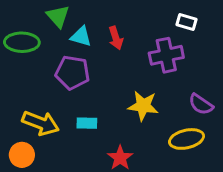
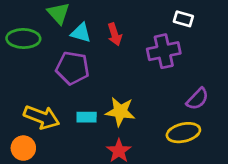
purple semicircle: (201, 104) -> (197, 99), turned -80
yellow star: (143, 106) -> (120, 112), moved

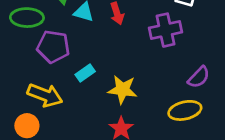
purple pentagon: (72, 68) -> (53, 47), moved
cyan rectangle: (87, 117) -> (85, 73), moved, turned -36

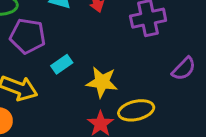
yellow ellipse: (185, 110) -> (136, 110), moved

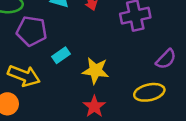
yellow ellipse: (136, 110) -> (149, 92), moved

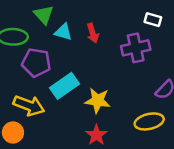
cyan rectangle: (61, 55) -> (64, 86), size x1.6

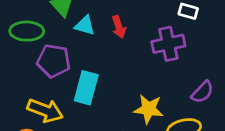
cyan rectangle: (64, 86) -> (86, 88), turned -40
yellow star: (98, 101) -> (149, 109), moved

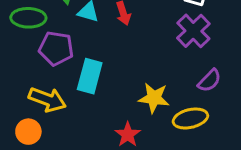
purple cross: (168, 44) -> (193, 31), moved, turned -32

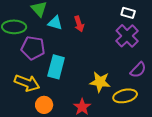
orange circle: (28, 132) -> (44, 105), moved

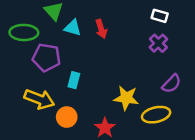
purple cross: (127, 36) -> (158, 43), size x0.7
cyan rectangle: (56, 67) -> (74, 80), size x0.6
orange circle: (44, 105) -> (67, 117), moved

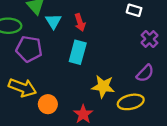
cyan triangle: (73, 28) -> (53, 21), turned 42
purple cross: (158, 43) -> (150, 39), moved
cyan rectangle: (74, 80) -> (78, 52), moved, size x1.5

